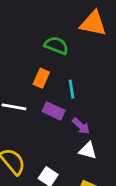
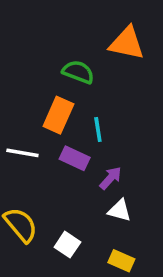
orange rectangle: (41, 78) -> (58, 115), size x1.4
purple arrow: (81, 126) -> (111, 178), turned -90

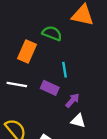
orange rectangle: (58, 115) -> (27, 52), moved

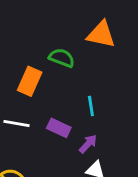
cyan line: (64, 70) -> (91, 106), moved

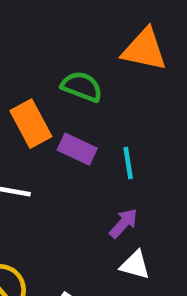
orange rectangle: (30, 81) -> (31, 124), turned -52
purple rectangle: (59, 128) -> (77, 149), moved

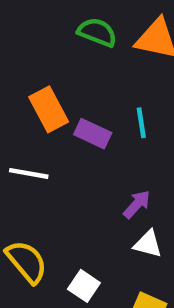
green semicircle: (82, 87) -> (97, 32), moved
cyan line: (128, 163) -> (141, 123), moved

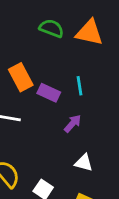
purple arrow: (137, 204) -> (73, 124), moved

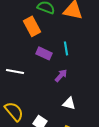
orange rectangle: (21, 77) -> (32, 26), moved

